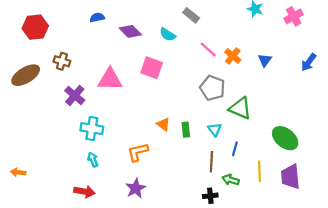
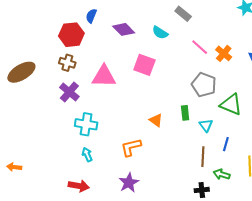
blue semicircle: (97, 17) -> (91, 16), turned -56
red hexagon: (35, 27) -> (71, 35), moved
brown cross: (62, 61) -> (67, 63), moved
green rectangle: (186, 130) -> (185, 113), moved

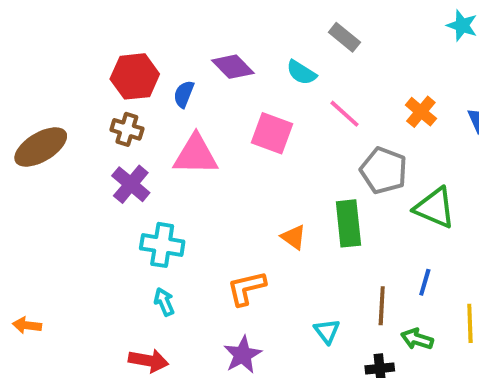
blue semicircle: (91, 16) -> (184, 94), moved
pink line: (200, 47) -> (344, 114), moved
green rectangle: (185, 113) -> (348, 223), size x1.6
cyan triangle: (206, 125) -> (327, 331), moved

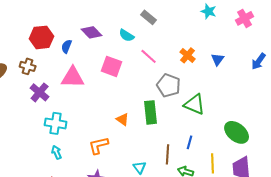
brown cross: (127, 129) -> (28, 66), moved

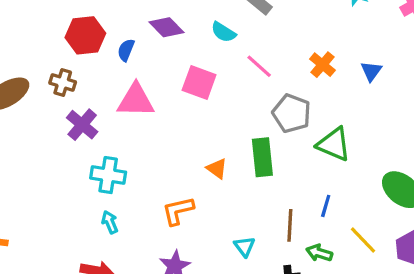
yellow line: (213, 163) -> (363, 240), turned -42

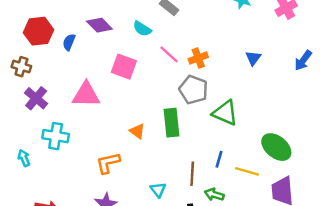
orange cross: (322, 65) -> (198, 58), moved, turned 30
pink triangle: (136, 100) -> (86, 95), moved
cyan arrow: (110, 222) -> (24, 158), moved
yellow line: (363, 240) -> (247, 171), moved, turned -30

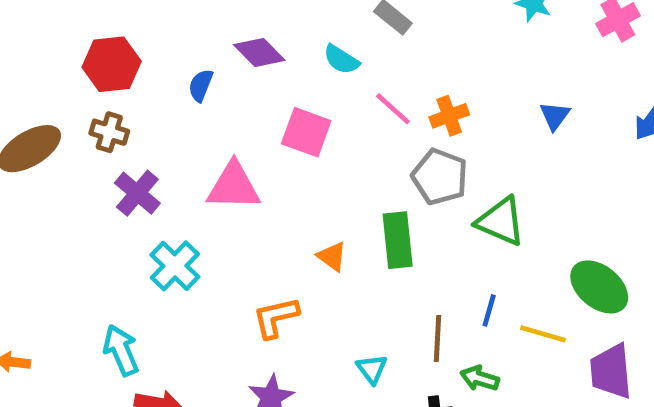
red hexagon: (38, 31) -> (112, 64), moved
cyan cross: (56, 136) -> (175, 266), turned 35
cyan arrow: (24, 158) -> (121, 350), moved, size x1.5

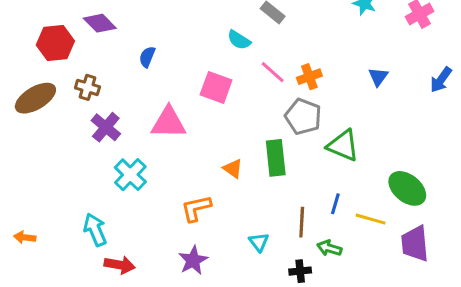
purple diamond: (259, 52) -> (100, 23), moved
red hexagon: (112, 64) -> (55, 43), moved

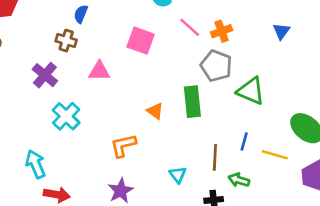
brown cross: (87, 87) -> (66, 41), moved
pink triangle: (169, 123) -> (99, 71), size x0.7

